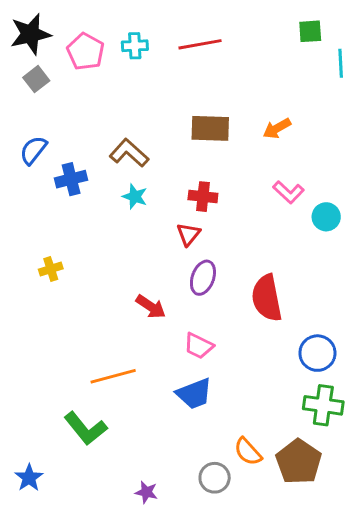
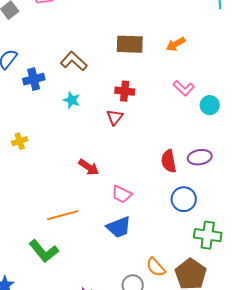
cyan star: (135, 197) -> (72, 100), moved
purple ellipse: (203, 278) -> (200, 157), moved, turned 60
red semicircle: (267, 298) -> (169, 161), size x0.7
blue circle: (317, 353) -> (184, 199), moved

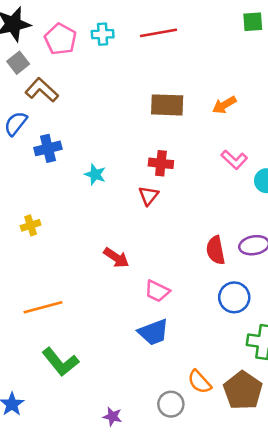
brown L-shape: (74, 61) -> (42, 90), moved
orange line: (63, 215) -> (43, 307), moved

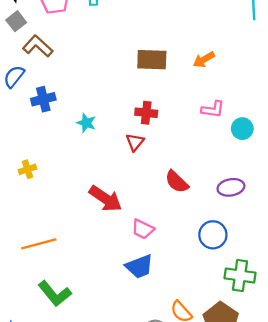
pink L-shape: (234, 160) -> (213, 109), turned -35
red semicircle: (216, 250) -> (177, 182), moved, turned -35
red arrow: (116, 258) -> (105, 199), size x1.4

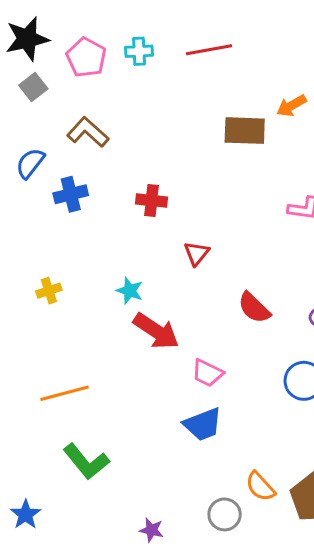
brown L-shape: (38, 46) -> (88, 132), moved
brown rectangle: (152, 60) -> (245, 131), moved
orange arrow: (204, 60) -> (291, 106), moved
red cross: (146, 113) -> (151, 201), moved
cyan star: (86, 123) -> (130, 291), moved

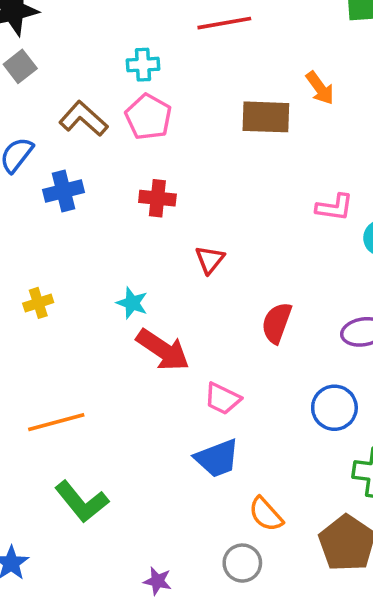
cyan cross: (139, 51) -> (143, 65), moved
pink pentagon: (86, 58) -> (148, 117), moved
orange arrow: (291, 106) -> (320, 88), turned -96
red semicircle: (254, 308) -> (277, 323), turned 66
orange semicircle: (260, 486) -> (266, 514), moved

